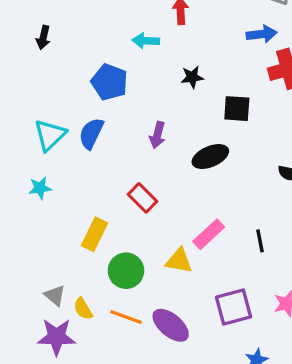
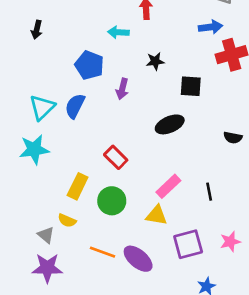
purple arrow: (157, 135) -> (122, 89), moved
cyan star: (40, 188) -> (34, 149), size x1.6
yellow triangle: (179, 261) -> (157, 215), moved
green circle: (126, 271) -> (112, 201), moved
yellow semicircle: (83, 309) -> (67, 221), moved, turned -36

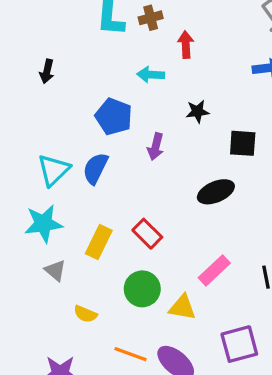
yellow rectangle: (78, 186) -> (99, 242), moved
yellow triangle: (157, 215) -> (182, 307), moved
gray triangle: (46, 235) -> (55, 270), moved

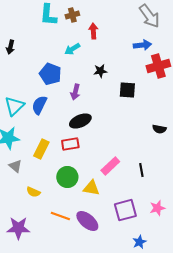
cyan arrow: (151, 75) -> (72, 49), turned -35
black ellipse: (216, 192) -> (80, 121), moved
red rectangle: (147, 234) -> (70, 144), turned -54

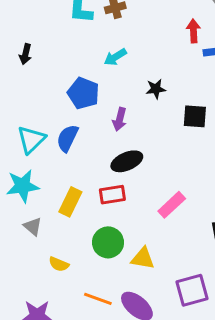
red arrow: (93, 31) -> (193, 31), moved
pink rectangle: (110, 166) -> (172, 205), moved

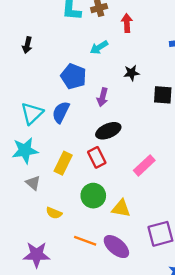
red arrow: (193, 31) -> (127, 23), moved
red rectangle: (112, 195) -> (97, 157), turned 72

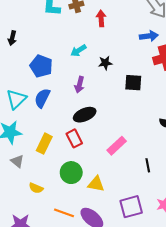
cyan arrow: (99, 47) -> (78, 51), moved
blue pentagon: (74, 76) -> (41, 66), moved

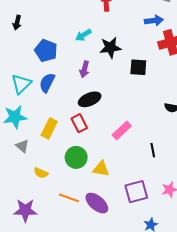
black star: (105, 63) -> (110, 48), size x1.5

